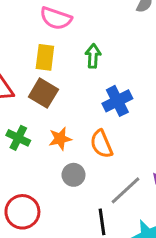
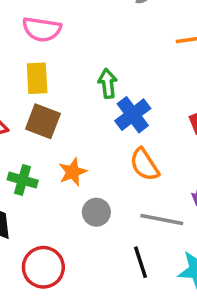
green arrow: (93, 56) -> (108, 84), moved
orange semicircle: (101, 144) -> (144, 165), moved
gray line: (125, 190) -> (162, 220), turned 64

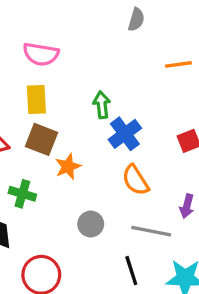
orange star: (73, 172) -> (68, 167), moved

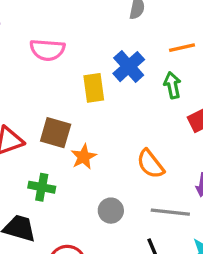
yellow rectangle: (36, 100) -> (94, 88), moved
green arrow: (102, 105) -> (172, 85), moved
blue cross: (125, 134) -> (129, 67), moved

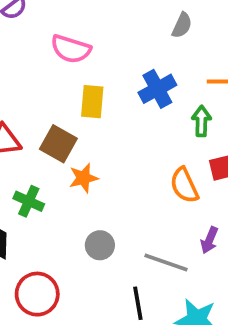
yellow rectangle: (94, 88) -> (92, 102), moved
orange semicircle: (150, 164) -> (184, 185), moved

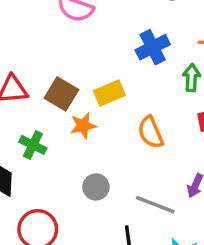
yellow rectangle: (92, 102) -> (109, 93), moved, turned 60
orange semicircle: (184, 185) -> (151, 132), moved

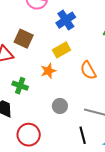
blue cross: (153, 47) -> (66, 20), moved
brown square: (61, 94) -> (24, 39), moved

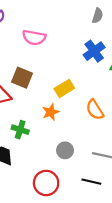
blue cross: (66, 20) -> (94, 51), moved
red circle: (29, 135) -> (46, 183), moved
black line: (83, 135) -> (91, 182), turned -60

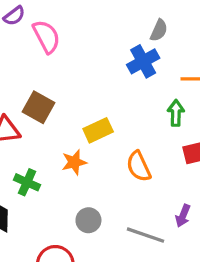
pink semicircle: (34, 37) -> (46, 37), moved, turned -135
blue cross: (94, 51) -> (143, 61), moved

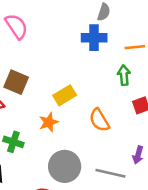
blue cross: (143, 61) -> (94, 38), turned 35
gray circle: (88, 220) -> (65, 166), size x1.6

